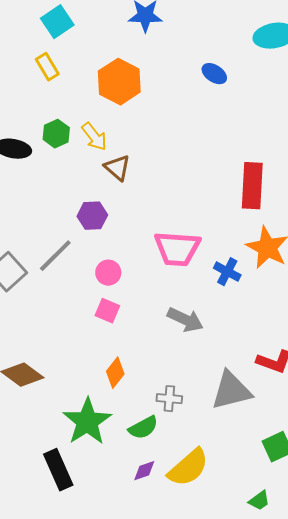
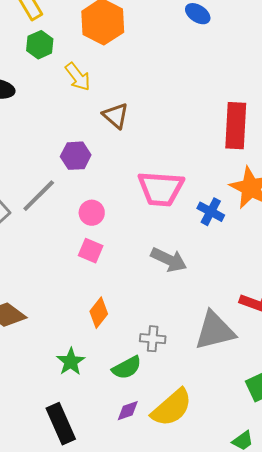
green hexagon: (56, 134) -> (40, 45), moved
brown triangle: (117, 168) -> (116, 116), moved
green star: (87, 422) -> (71, 362), size x0.6
black rectangle: (58, 470) -> (61, 424), moved

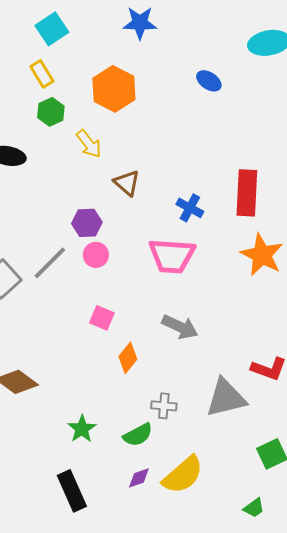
blue cross: (211, 212) -> (190, 208), moved
pink circle: (92, 213) -> (96, 255), moved
orange diamond: (99, 313) -> (128, 358), moved

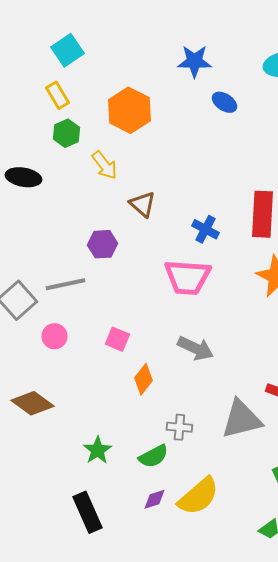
blue star: (140, 23) -> (194, 61), moved
pink circle: (96, 255) -> (54, 336), moved
gray line: (50, 263) -> (65, 284), turned 33

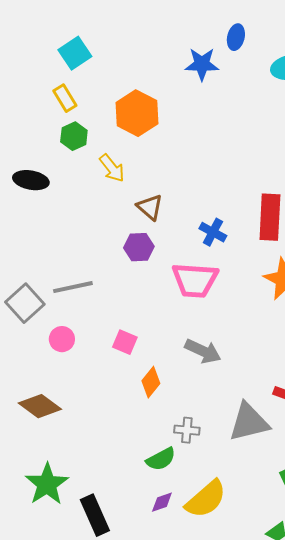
blue ellipse: (224, 102) -> (236, 37), moved, turned 70
purple hexagon: (102, 244) -> (139, 247), moved
green star: (97, 450) -> (47, 484), moved, size x1.5

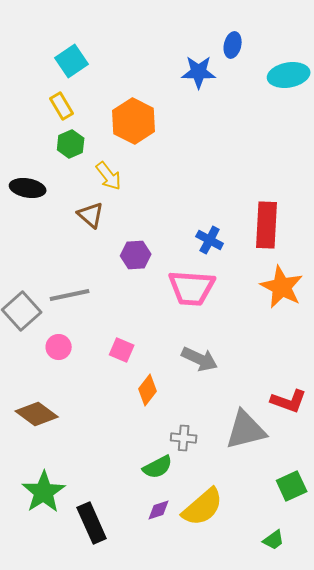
brown triangle: (150, 207) -> (91, 215), moved

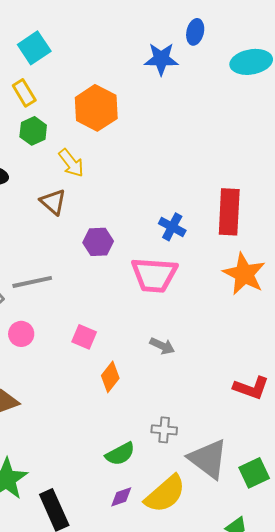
gray arrow: (200, 359) -> (162, 346), size x0.7
gray triangle: (246, 430) -> (208, 459), moved, turned 51
gray cross: (184, 438) -> (164, 430), moved

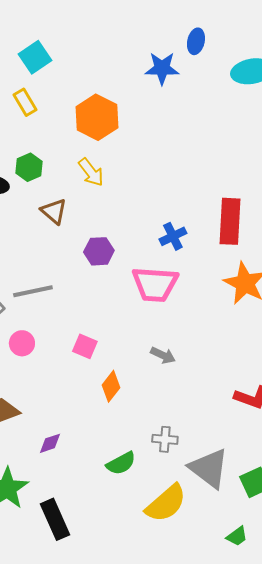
green hexagon: (33, 131) -> (29, 167), moved
yellow arrow: (71, 163) -> (91, 172), moved
blue cross: (172, 227) -> (173, 236), turned 36
purple diamond: (121, 497) -> (50, 443), moved

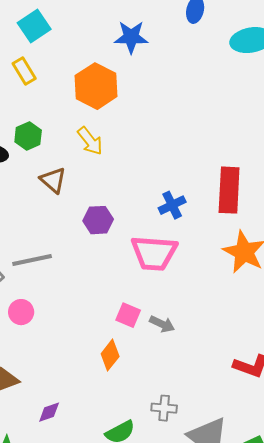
blue star: (162, 68) -> (131, 37), moved
pink square: (85, 346) -> (128, 315), moved

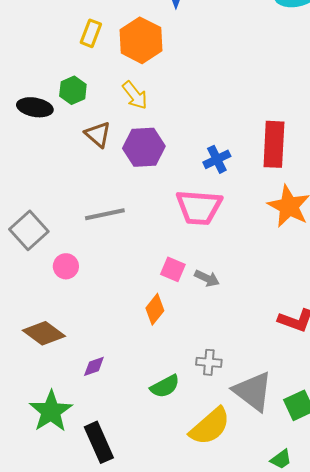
yellow rectangle: (24, 71) -> (91, 33), moved, turned 52
purple hexagon: (98, 220) -> (144, 147), moved, size x1.4
gray line: (32, 260) -> (105, 214), moved

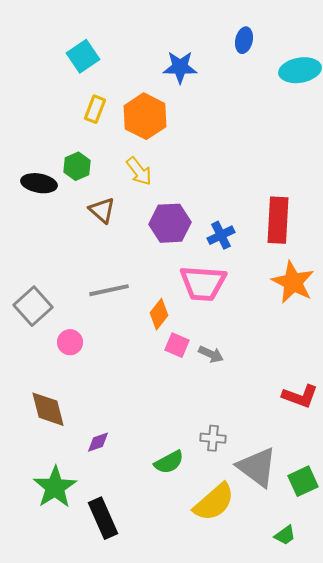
purple hexagon: (144, 147) -> (170, 223), moved
orange diamond: (155, 309) -> (159, 314), moved
brown diamond: (44, 333) -> (48, 409), turned 39

